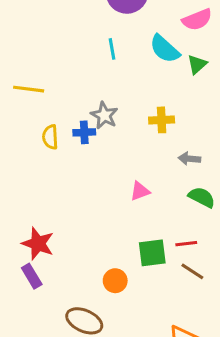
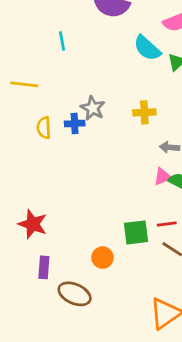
cyan line: (112, 49) -> (62, 41), moved
pink triangle: (140, 191) -> (163, 177), moved
purple rectangle: (32, 276) -> (44, 267), moved, turned 35

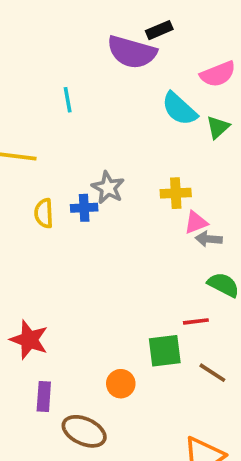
pink triangle: (163, 177) -> (196, 222), moved
red line: (167, 224) -> (196, 321), moved

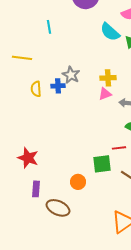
pink triangle: (196, 222) -> (105, 94), moved

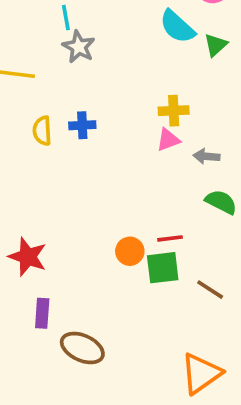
gray star: (71, 75) -> (79, 47), moved
red line: (119, 148) -> (170, 238), moved
orange circle: (78, 182) -> (130, 251), moved

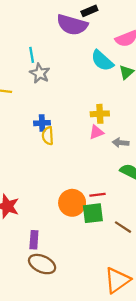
yellow semicircle: (42, 131) -> (48, 136), moved
orange circle: (130, 251) -> (72, 203), size x1.5
purple rectangle: (42, 313) -> (34, 240), moved

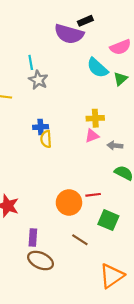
green square: (93, 213) -> (108, 220), moved, turned 30
brown line: (123, 227) -> (80, 240), moved

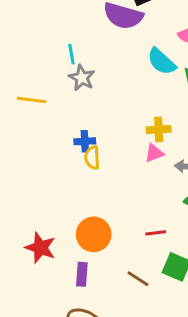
orange circle: (69, 203) -> (94, 234), moved
purple rectangle: (33, 238) -> (82, 274), moved
brown line: (80, 240) -> (138, 279), moved

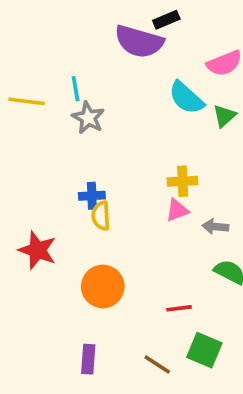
yellow line: (32, 100) -> (27, 101), moved
orange circle: (94, 234) -> (103, 287), moved
red star: (40, 248) -> (37, 250), moved

